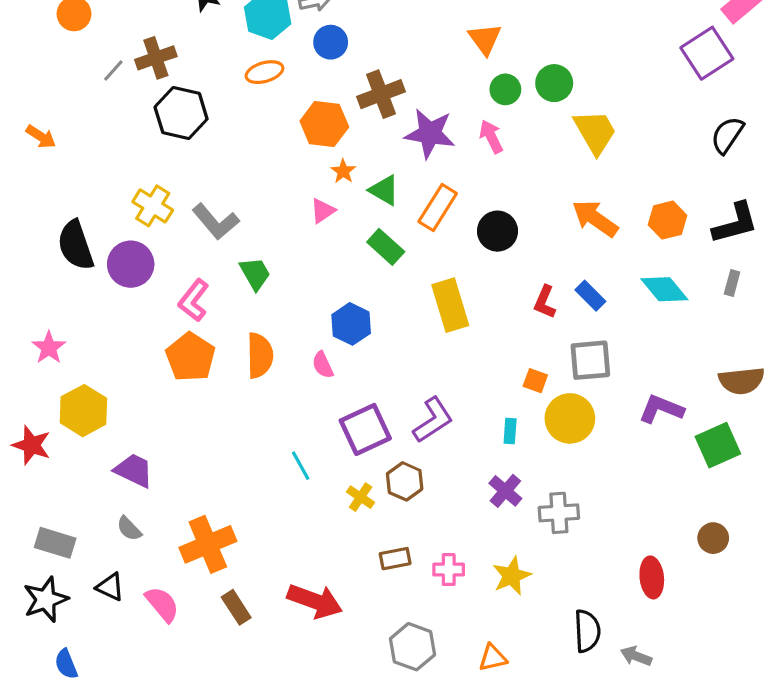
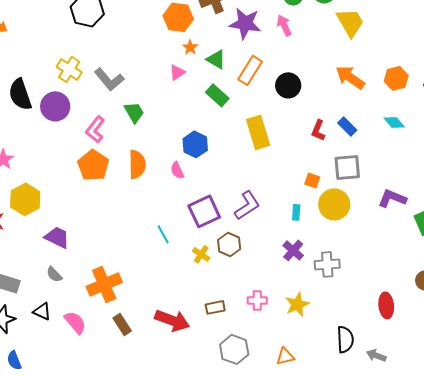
cyan diamond: (664, 289) -> (394, 122), size x0.7
brown rectangle: (395, 559) -> (215, 307), moved

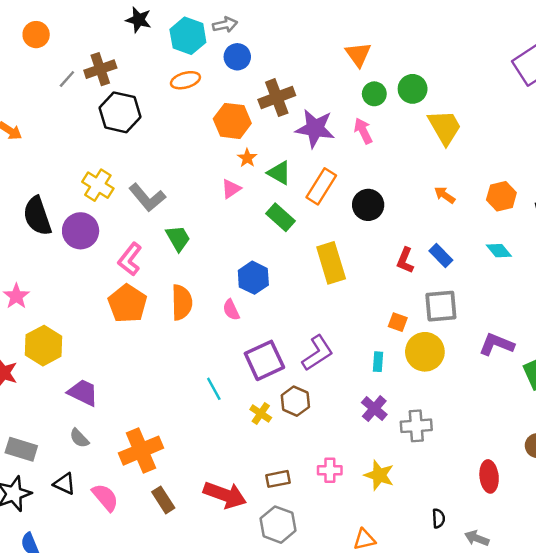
orange arrow: (350, 77) -> (445, 195), size x0.6
yellow star: (297, 304) -> (379, 475), turned -30
black semicircle: (345, 339) -> (438, 518), size x0.6
gray hexagon: (234, 349) -> (278, 525), moved

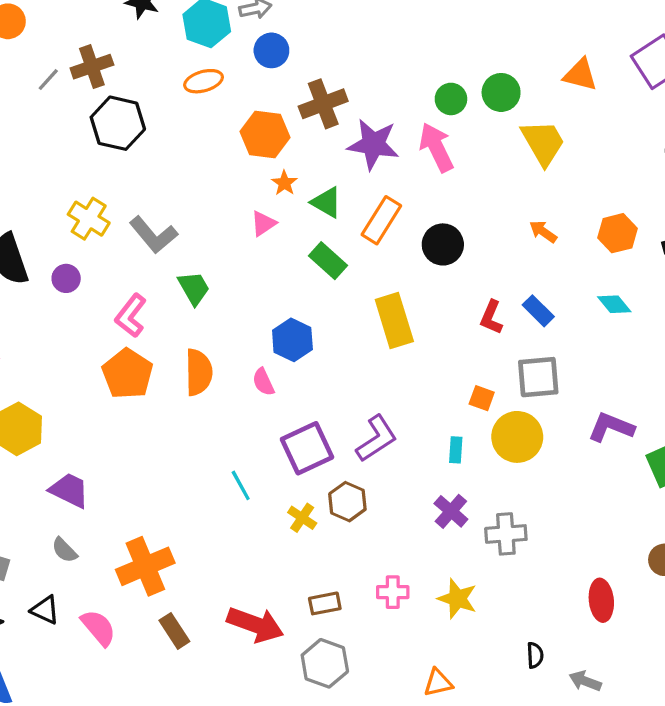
orange triangle: (358, 54) -> (580, 75), moved, turned -40
pink arrow: (363, 131) -> (436, 147), size x1.4
purple circle: (81, 231) -> (66, 278), size x0.6

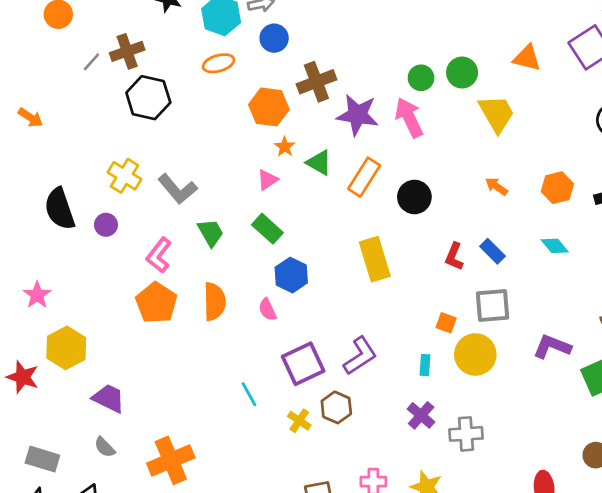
green rectangle: (328, 261) -> (267, 229), moved

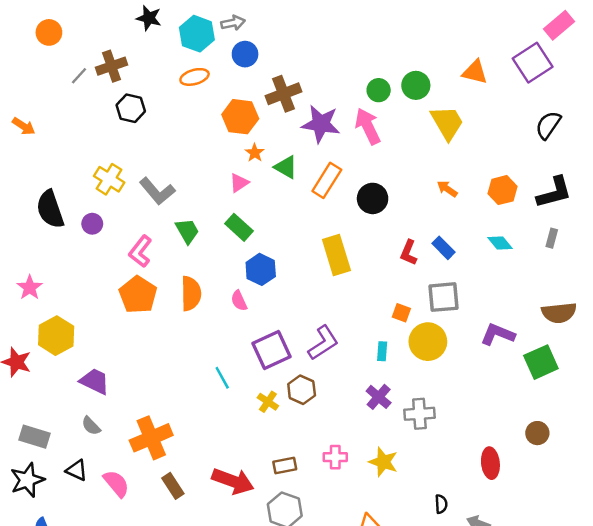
black hexagon: (148, 98) -> (131, 108), size x0.7

